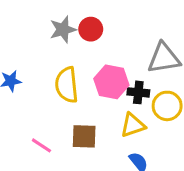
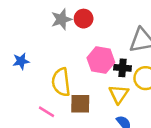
yellow semicircle: (67, 85) -> (61, 82), moved
yellow triangle: (133, 125) -> (119, 94), turned -35

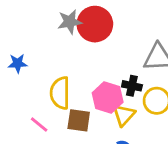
red circle: (84, 19) -> (95, 24), size x1.6
pink hexagon: (101, 60) -> (108, 98), moved

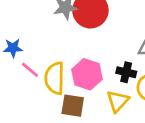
pink hexagon: (108, 98) -> (87, 74), moved
pink line: (39, 125) -> (30, 70), moved

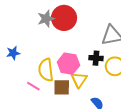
pink line: (30, 70) -> (33, 86), moved
yellow triangle: (118, 101) -> (79, 80), moved

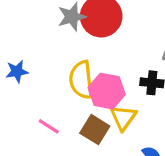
yellow semicircle: (46, 70) -> (81, 80), moved
brown square: (62, 87) -> (95, 130), turned 30

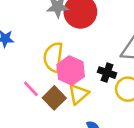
pink line: (49, 126) -> (31, 89), moved

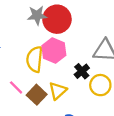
pink hexagon: (71, 70) -> (54, 51), moved
black cross: (107, 73) -> (82, 71), turned 32

